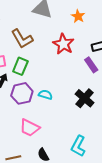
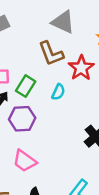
brown L-shape: (22, 39) -> (51, 53), moved
cyan semicircle: (45, 95) -> (58, 92), moved, turned 88

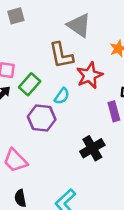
purple hexagon: (22, 119) -> (42, 118), moved

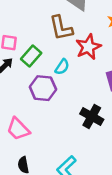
black cross: (92, 148) -> (92, 117), turned -30

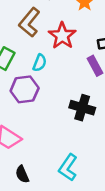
brown L-shape: (61, 28) -> (29, 22), turned 64

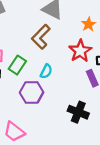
red star: (62, 36) -> (80, 51), moved

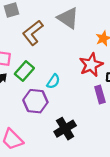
brown L-shape: (41, 37) -> (33, 33), moved
black cross: (78, 112) -> (65, 129), moved, turned 30

